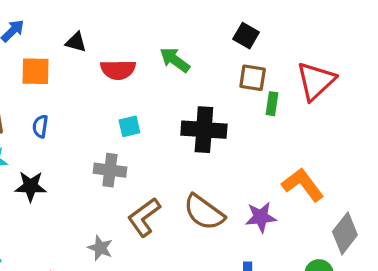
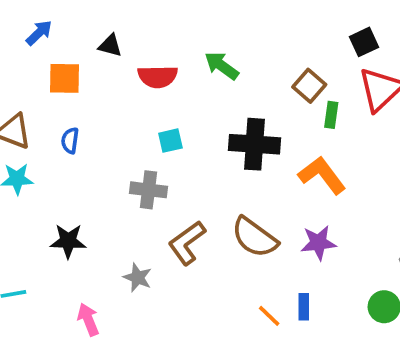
black square: (246, 36) -> (364, 42), moved, turned 35
brown square: (253, 78) -> (309, 86), turned 32
orange L-shape: (303, 185) -> (322, 175), moved
black star: (31, 186) -> (68, 241), moved

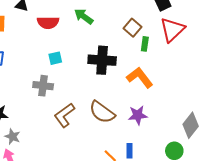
gray star: (138, 278) -> (12, 137), moved

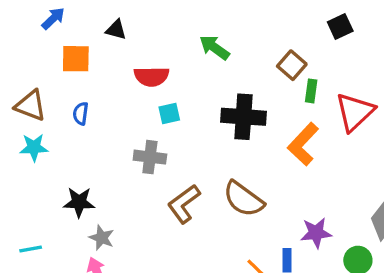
red semicircle: (48, 23) -> (152, 76), moved
red triangle: (172, 30) -> (355, 112), moved
orange L-shape: (140, 77) -> (303, 144), turned -100
purple star: (138, 115) -> (316, 233), moved

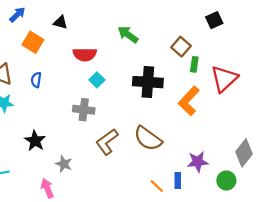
orange square: (76, 59) -> (33, 42), turned 30
cyan square: (169, 114) -> (97, 80), turned -32
black star: (79, 202) -> (35, 141), turned 30
gray star: (102, 238) -> (64, 164), moved

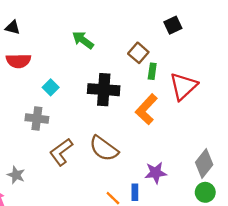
red semicircle: (85, 54) -> (18, 61), moved
green circle: (226, 181) -> (205, 192), moved

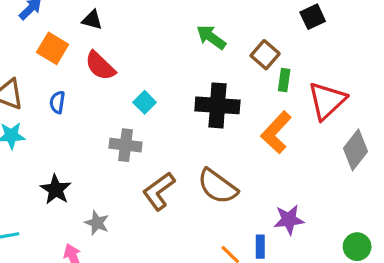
green arrow: (83, 40) -> (211, 37), moved
red semicircle: (18, 61) -> (100, 66), turned 45
gray diamond: (204, 163) -> (355, 150), moved

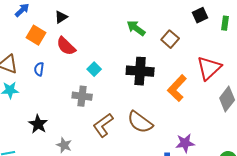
black triangle: (92, 20) -> (61, 17), turned -48
green rectangle: (284, 80) -> (225, 23), moved

